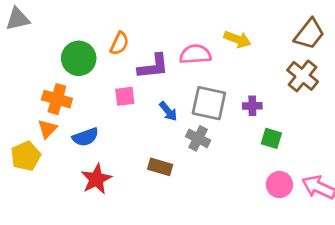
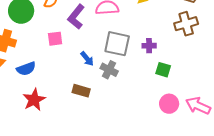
purple L-shape: (153, 66) -> (76, 17), turned 135
brown cross: (303, 76) -> (186, 24), turned 35
blue arrow: (168, 111) -> (87, 59), moved

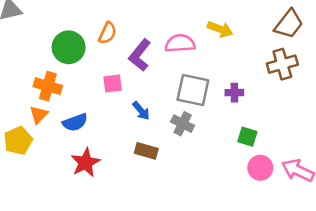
blue arrow: (87, 59) -> (141, 111), moved
green square: (163, 70) -> (247, 137), moved

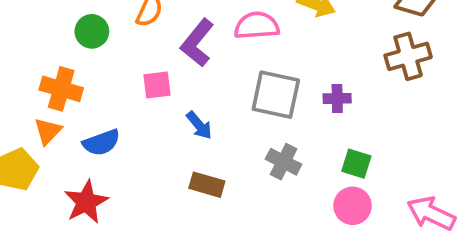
green circle: (69, 47) -> (92, 31), size x0.7
gray cross: (183, 124) -> (284, 162), moved
red star: (85, 163) -> (86, 202), moved
pink circle: (260, 168) -> (353, 206), moved

